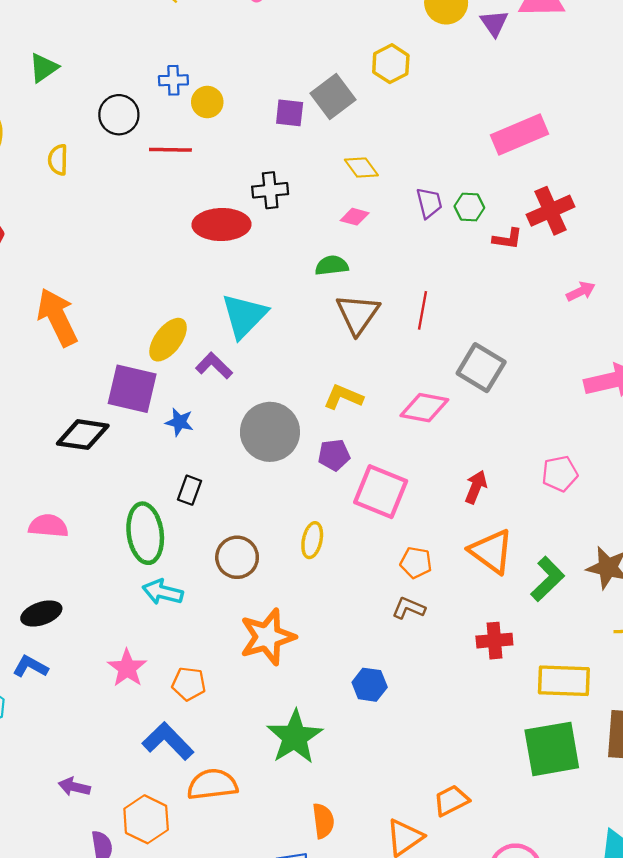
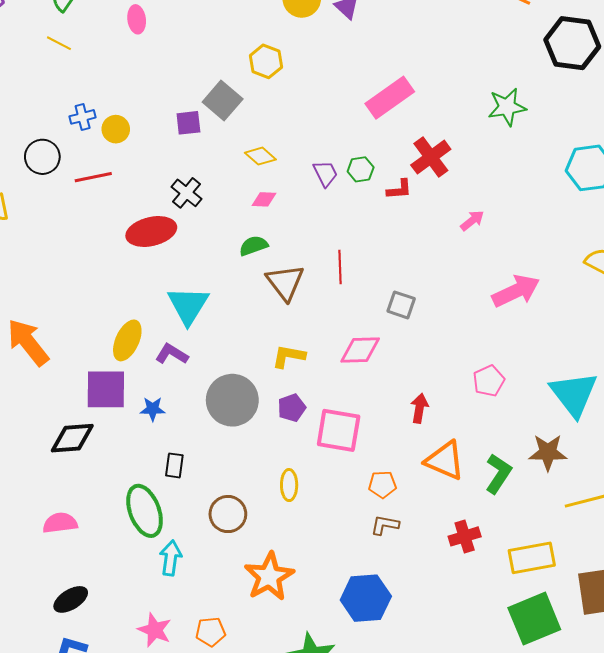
black cross: (270, 190) -> (186, 193), turned -32
gray square: (481, 368) -> (401, 305), size x0.7
cyan arrow: (163, 592) -> (171, 558), turned 96
blue hexagon: (370, 685) -> (366, 598), size x1.6

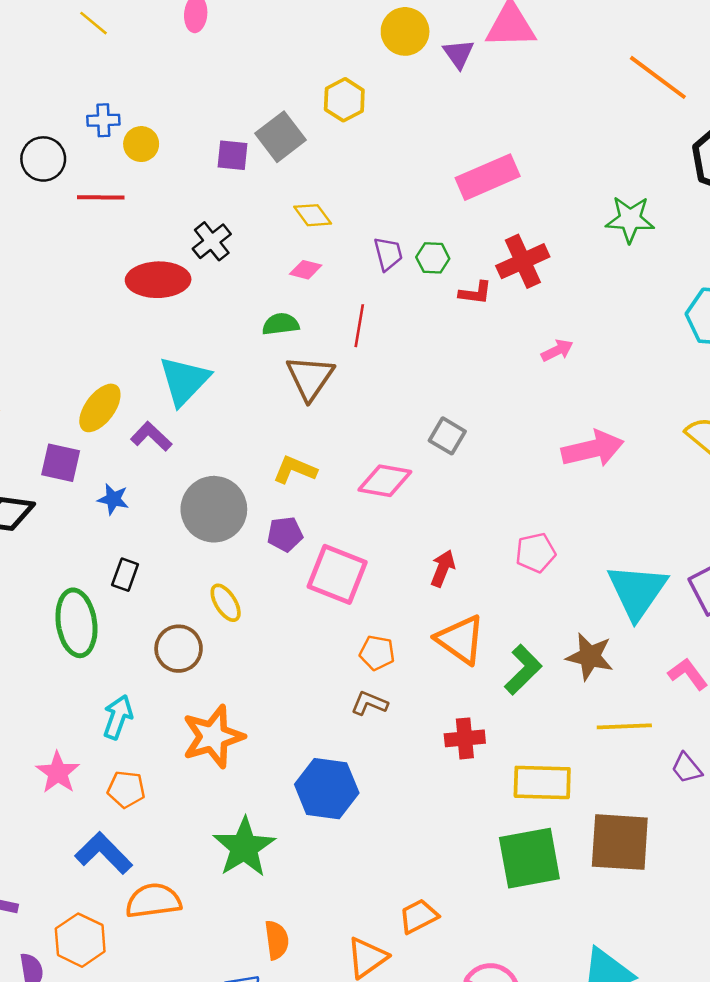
red line: (340, 267) -> (359, 326), moved
purple square: (106, 389) -> (61, 463), size x0.7
yellow ellipse: (289, 485) -> (226, 603), moved, turned -44
cyan arrow: (171, 558) -> (118, 717), moved

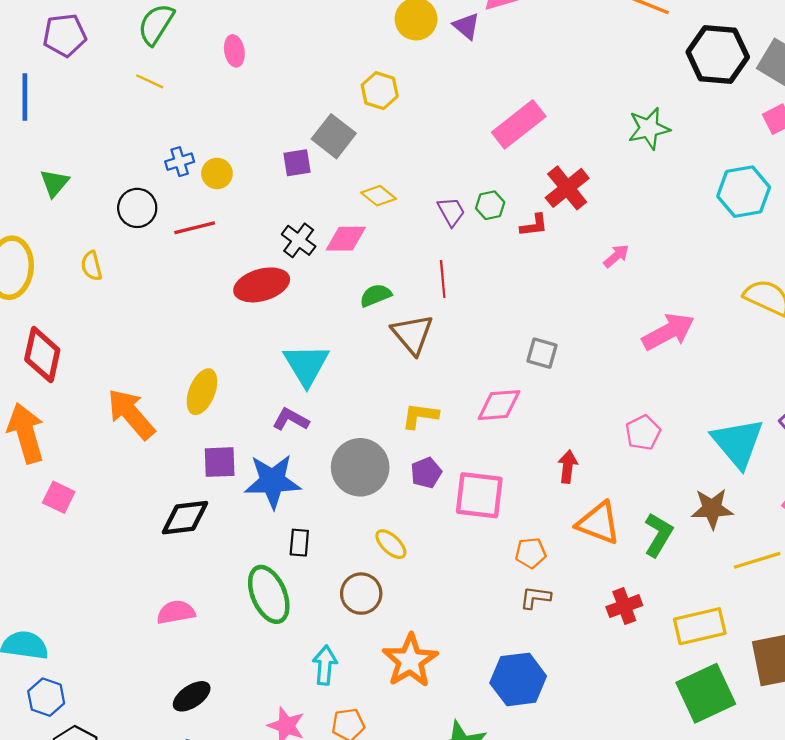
pink diamond: (306, 270) -> (346, 239), moved, size x1.5
yellow ellipse: (100, 408) -> (202, 392), moved
blue star: (113, 499) -> (272, 481), size x2.0

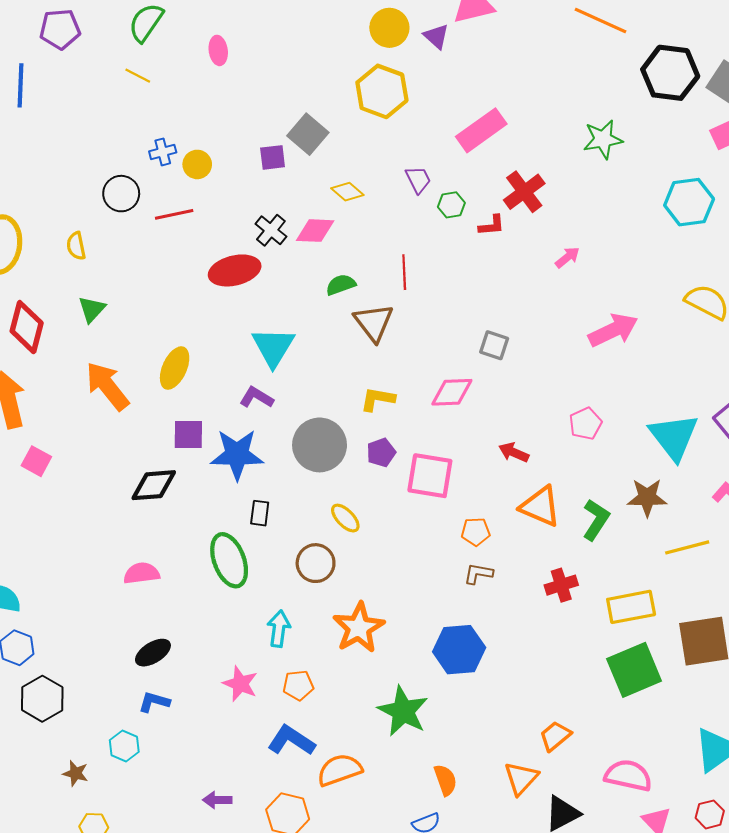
yellow hexagon: (380, 91) -> (382, 91), moved, size x1.5
green triangle: (54, 183) -> (92, 309), moved
purple trapezoid: (451, 212) -> (418, 180), moved
red arrow: (568, 467) -> (514, 452), turned -76

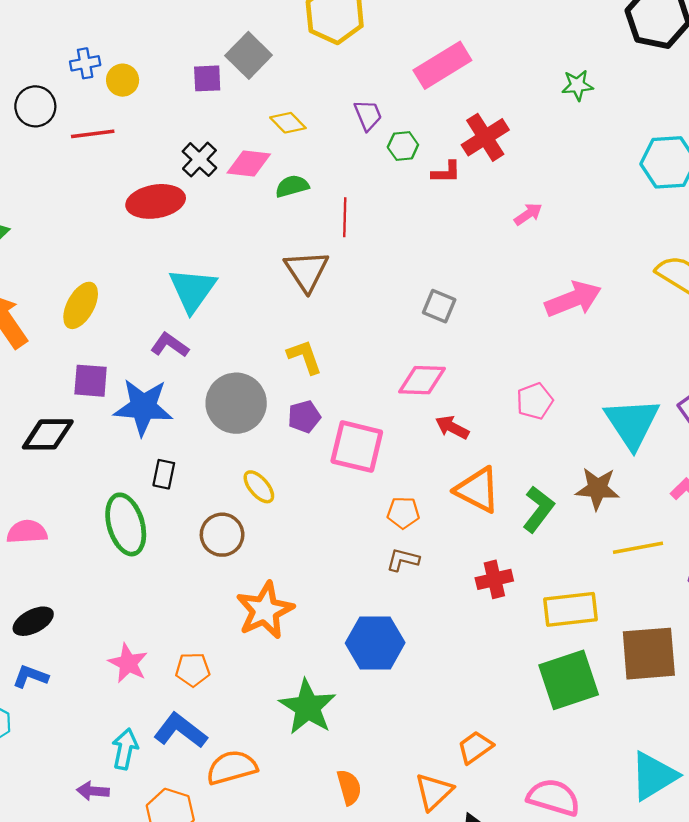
green star: (603, 139) -> (577, 85), size x0.7
green semicircle: (341, 285) -> (292, 186), moved
pink diamond: (452, 392) -> (422, 380), moved
yellow L-shape: (378, 399) -> (305, 357), turned 56
cyan arrow: (279, 629) -> (125, 749), moved

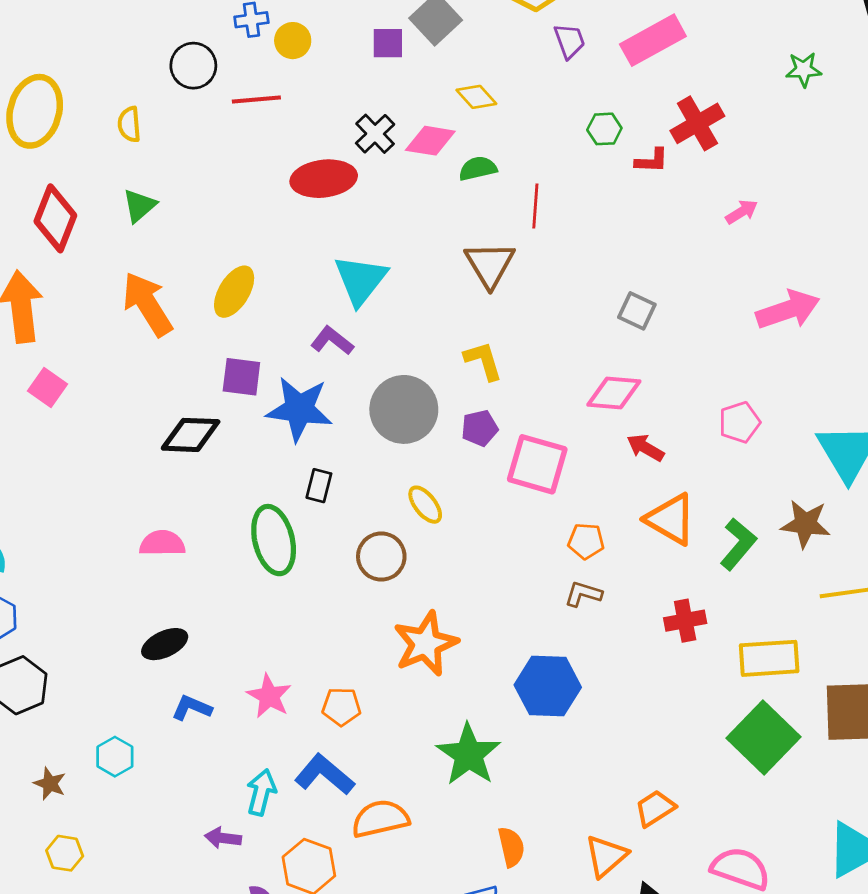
purple trapezoid: (368, 115) -> (569, 41), moved
blue L-shape: (30, 676) -> (192, 708), moved
green square: (569, 680) -> (763, 737), turned -30

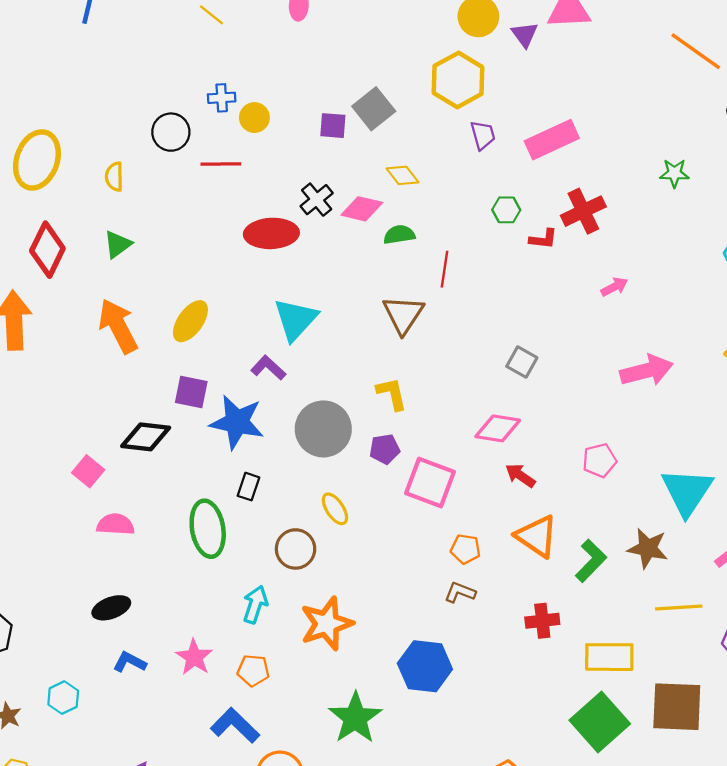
pink square: (47, 387) -> (88, 471), moved
cyan arrow: (261, 792) -> (255, 604), moved

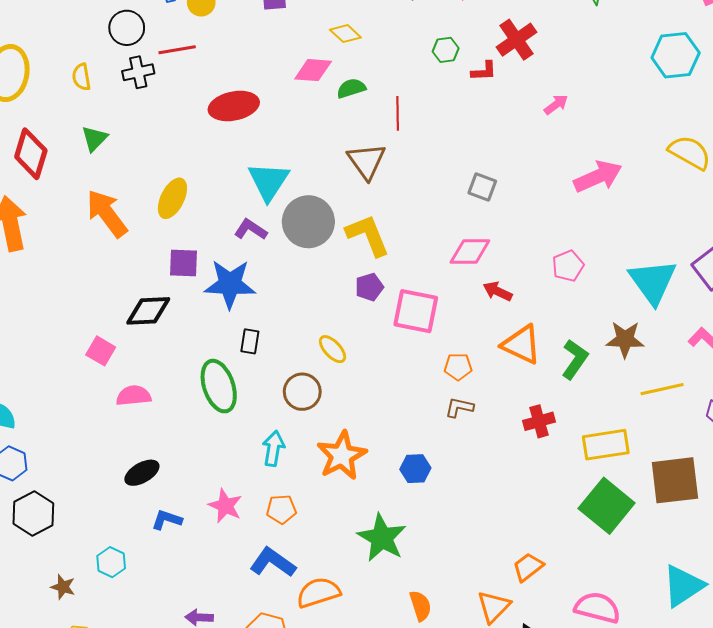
black cross: (317, 200) -> (138, 72), moved, turned 36
yellow L-shape: (392, 394) -> (368, 235), size x1.4
gray circle: (323, 429) -> (308, 222), moved
blue hexagon: (425, 666) -> (415, 469), moved, size x0.6

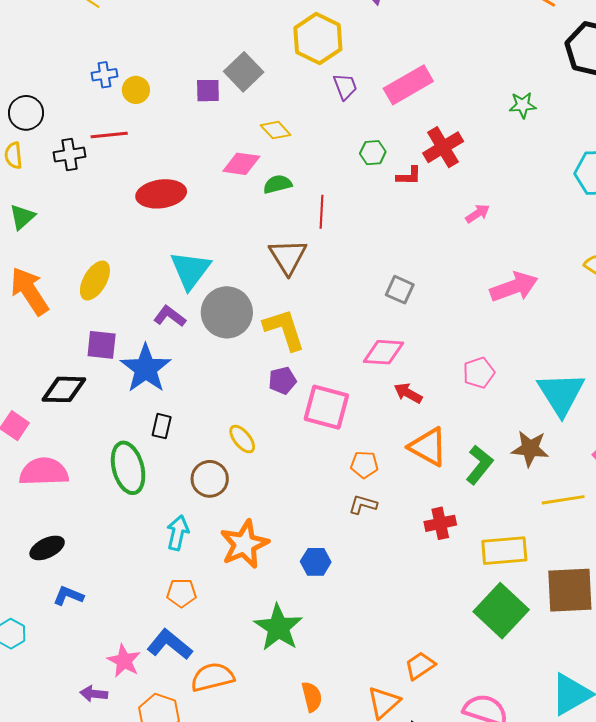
black circle: (127, 28) -> (26, 113), moved
blue star: (230, 284) -> (146, 368), turned 30
pink semicircle: (134, 396) -> (44, 472), size x1.4
pink star: (225, 506) -> (124, 661), moved

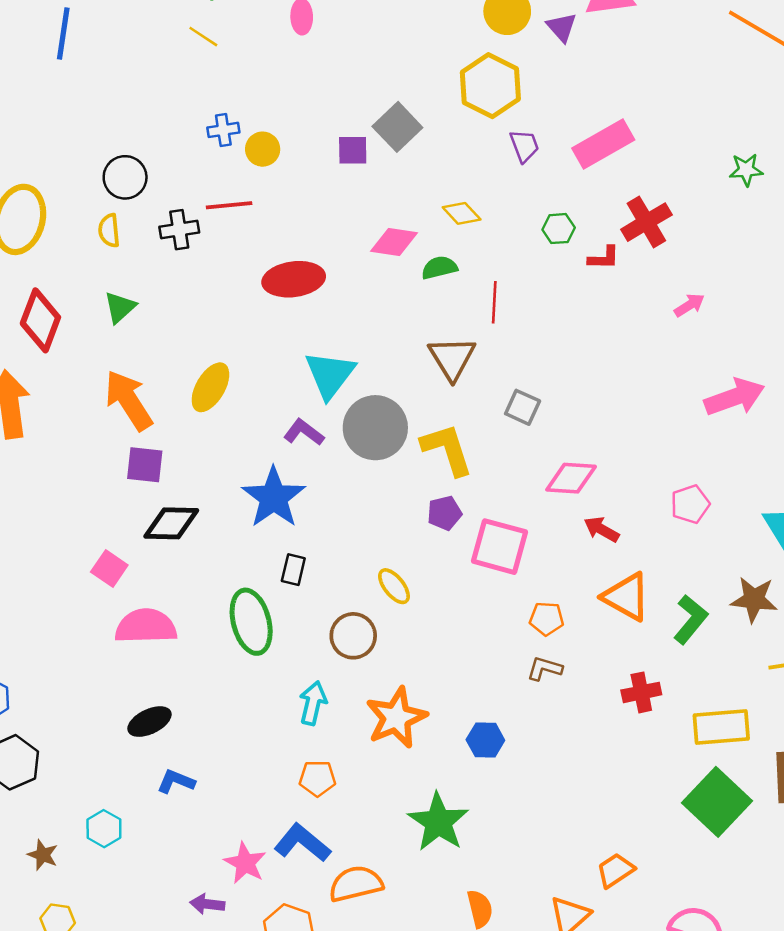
yellow diamond: (276, 130) -> (462, 213), moved
gray square: (400, 290) -> (523, 407), moved
purple square: (102, 345) -> (145, 465), moved

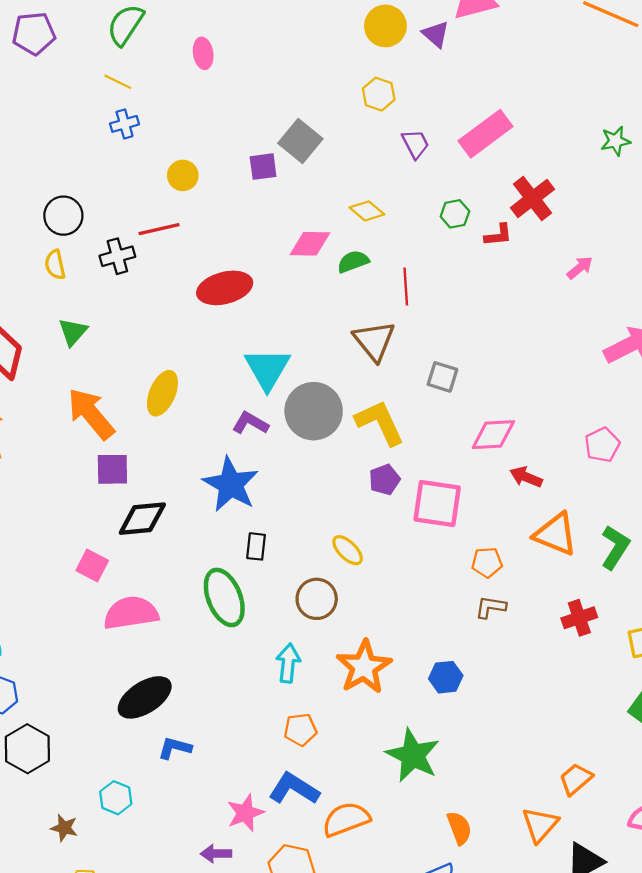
yellow hexagon: (490, 86) -> (379, 94), size x0.6
blue cross: (223, 130) -> (125, 124), moved
black ellipse: (149, 722) -> (145, 697), size x1.4
pink star: (245, 863) -> (245, 813), turned 30

